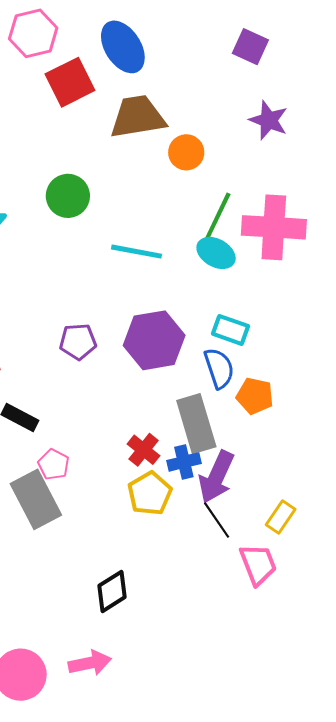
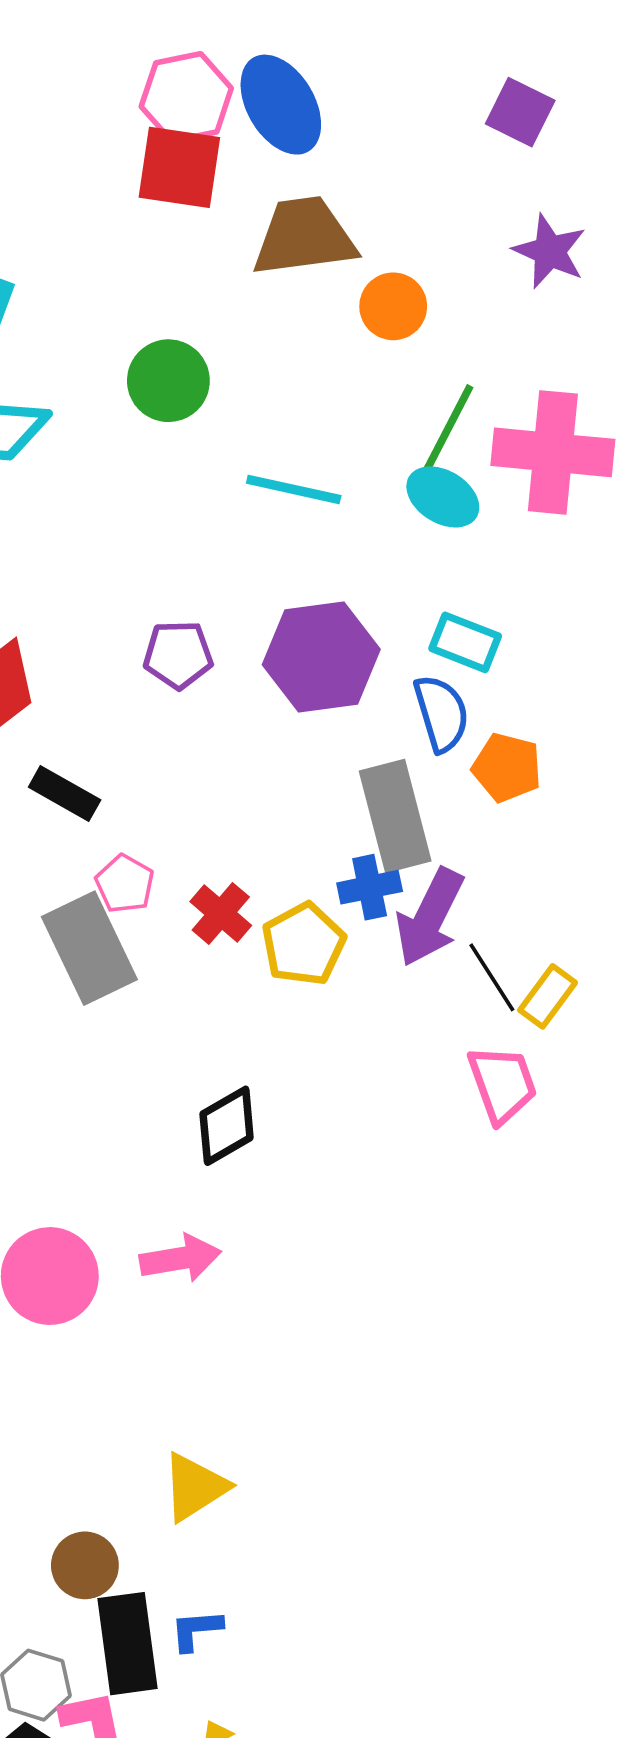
pink hexagon: (33, 33) -> (186, 97), moved
red square: (70, 82) -> (179, 167), turned 33
red cross: (144, 450) -> (221, 913), moved
black line: (217, 520) -> (492, 977), moved

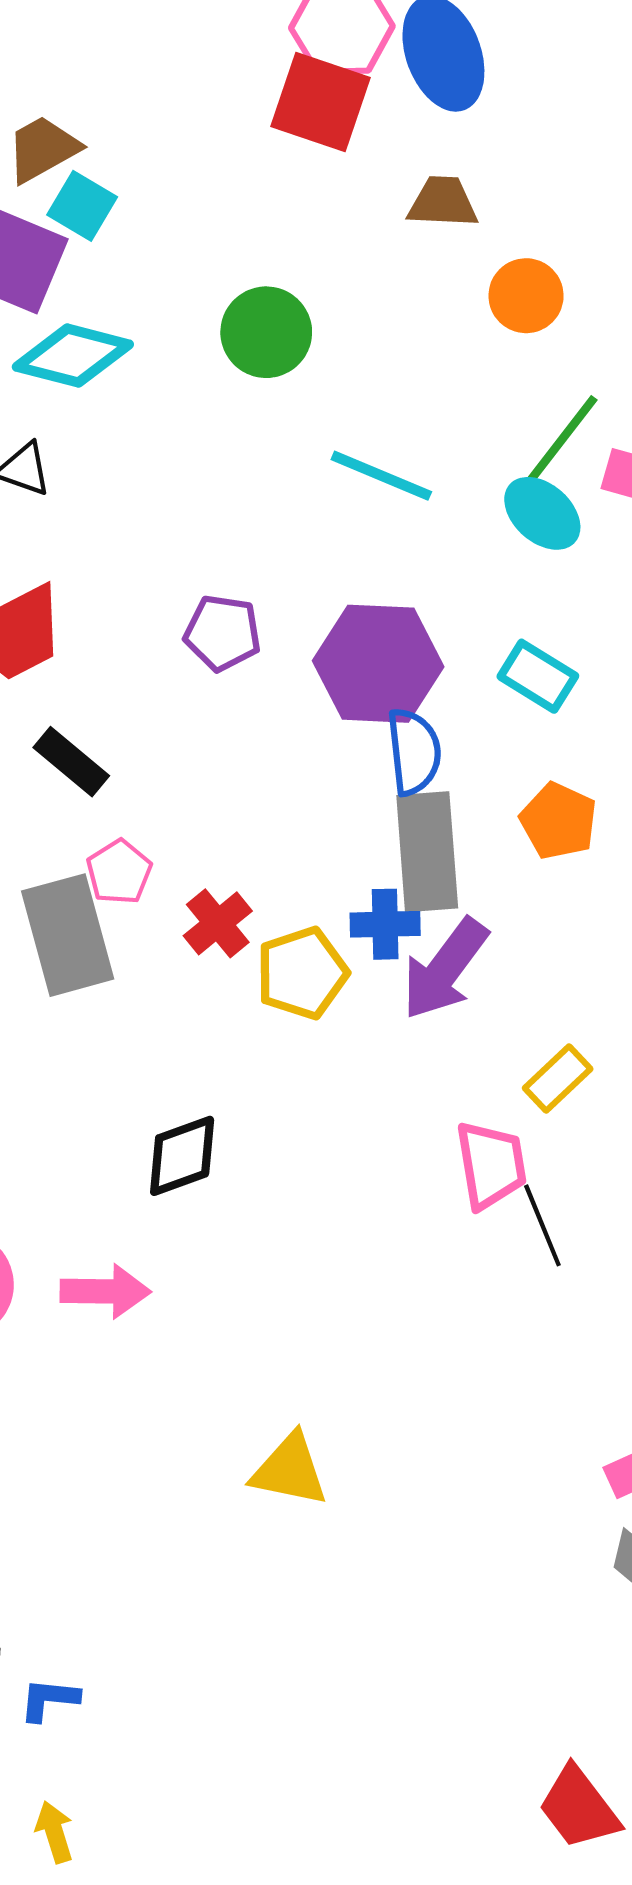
brown trapezoid: (304, 237) -> (443, 202), size x0.6
blue semicircle: (441, 713) -> (414, 752), moved
black line: (492, 977) -> (542, 1225), moved
yellow triangle: (195, 1487) -> (290, 1470), moved, turned 34

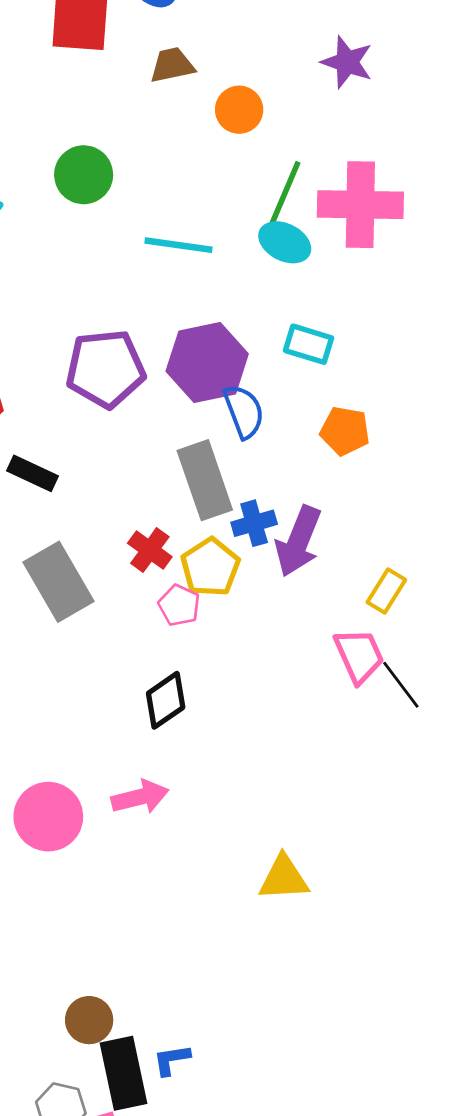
purple pentagon: (223, 633) -> (105, 369), size x1.6
gray rectangle: (427, 852) -> (205, 480), moved
pink pentagon: (119, 872) -> (179, 605), moved

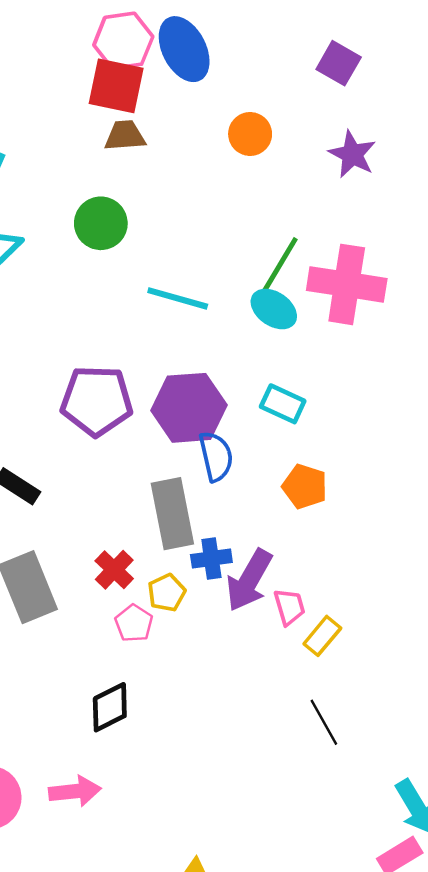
brown trapezoid: (172, 65) -> (125, 136), moved
orange circle: (239, 110) -> (250, 134), moved
yellow pentagon: (210, 567) -> (167, 593), size x0.7
pink trapezoid: (359, 656) -> (289, 607), moved, size x0.7

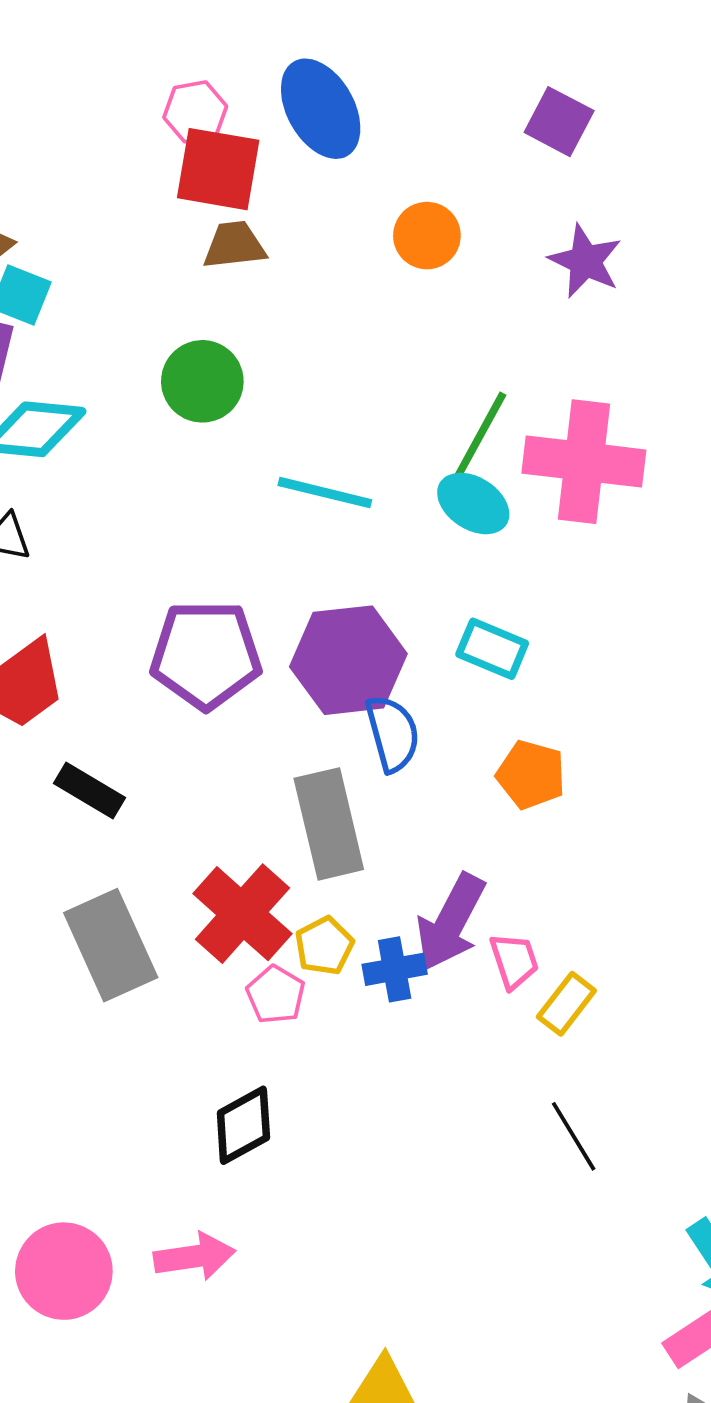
pink hexagon: (123, 41) -> (195, 112), moved, size x0.7
blue cross: (211, 558) -> (395, 969), moved
red cross: (114, 570) -> (242, 914), size x1.6

